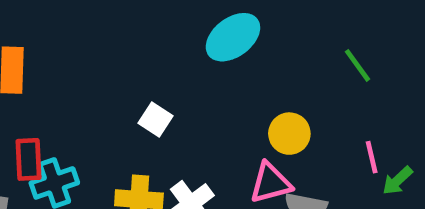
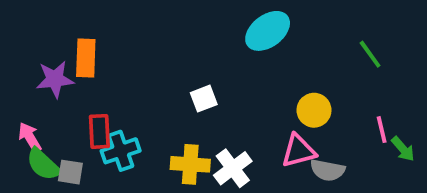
white square: (155, 119) -> (204, 99), turned 36
green arrow: (397, 181) -> (403, 149), turned -88

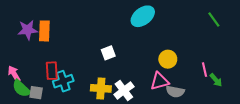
green line: (370, 54) -> (214, 19), moved
purple star: (55, 79) -> (28, 30), moved

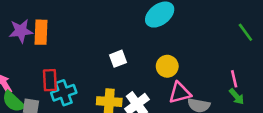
green line: (214, 19) -> (245, 32), moved
yellow circle: (168, 59) -> (167, 66), moved
green arrow: (216, 80) -> (237, 97), moved

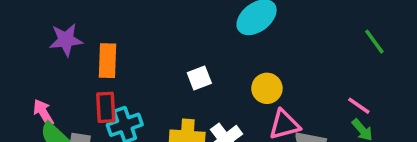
orange rectangle: (41, 32) -> (107, 61), moved
pink line: (234, 79) -> (359, 106), turned -42

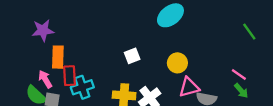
orange rectangle: (107, 61) -> (58, 57), moved
pink arrow: (43, 113) -> (45, 79), moved

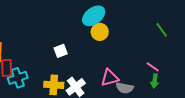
yellow circle: (177, 63) -> (100, 32), moved
green arrow: (241, 91) -> (155, 81), turned 48

